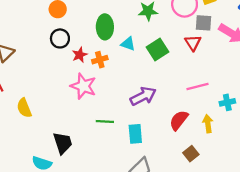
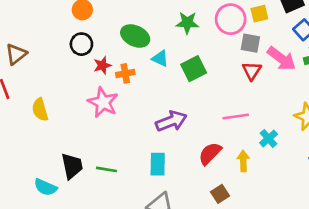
green ellipse: (105, 27) -> (135, 36), turned -70
red triangle: (193, 43) -> (252, 71), moved
cyan cross: (227, 102) -> (269, 139), turned -35
yellow semicircle: (24, 108) -> (40, 110), moved
green line: (105, 122) -> (107, 169), moved

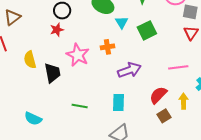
cyan triangle: (160, 58) -> (122, 22), turned 32
red star: (102, 65) -> (57, 30), moved
orange cross: (125, 73) -> (107, 47), moved
black trapezoid: (72, 166) -> (52, 73), moved
brown square: (220, 194) -> (164, 116), moved

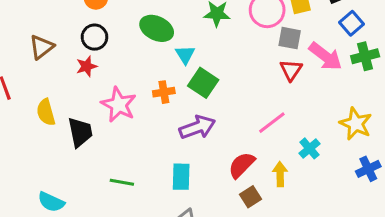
brown triangle: (12, 17) -> (42, 47), moved
green square: (147, 30) -> (203, 83), moved, turned -30
pink line: (178, 67) -> (272, 123), turned -30

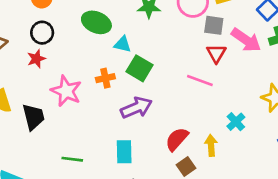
cyan triangle: (185, 55) -> (123, 44), turned -42
pink line: (272, 123) -> (200, 80), moved, turned 60

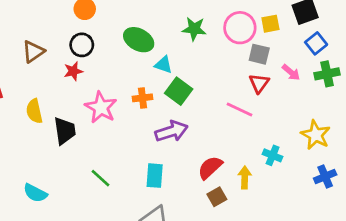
pink arrow: (246, 40) -> (291, 72), size x0.6
cyan cross: (236, 122) -> (273, 155), turned -30
green line: (72, 159) -> (100, 178), turned 30

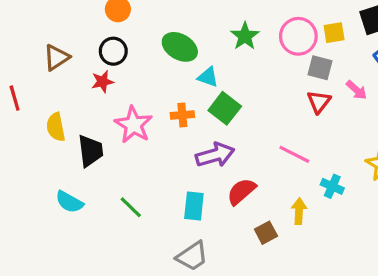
green star: (194, 29) -> (245, 36), turned 30
pink line: (239, 110) -> (294, 154), moved
red semicircle: (210, 168) -> (241, 191), moved
cyan semicircle: (35, 193) -> (69, 202), moved

